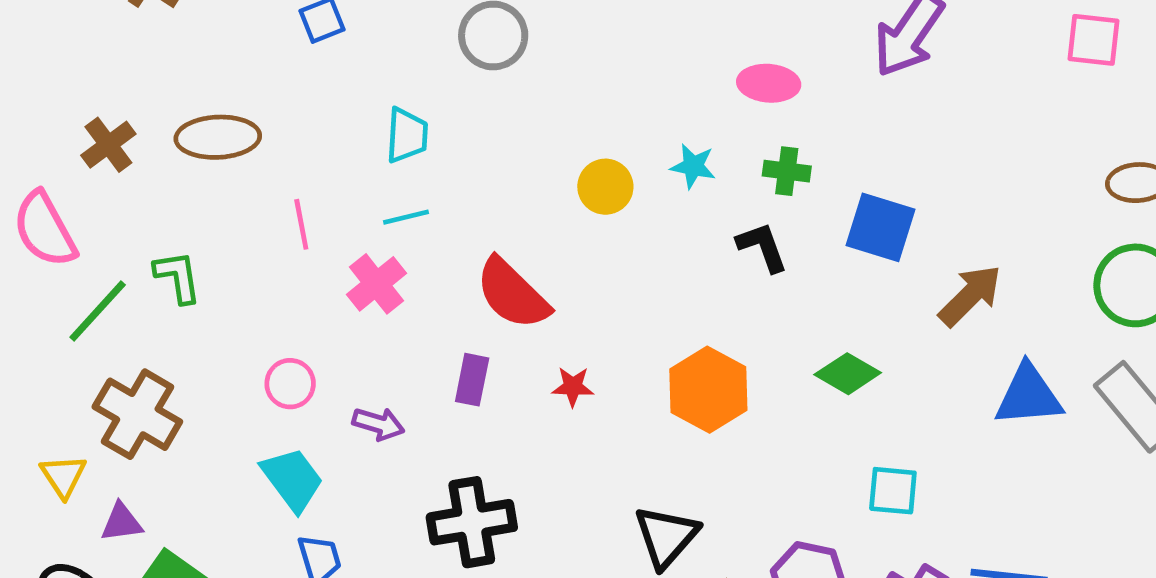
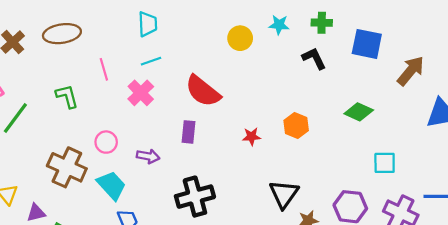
green L-shape: (178, 277) -> (67, 96), moved
red star: (573, 387) -> (252, 136), moved
orange hexagon: (708, 390) -> (296, 126), size x0.7
brown cross: (137, 414) -> (67, 167), moved

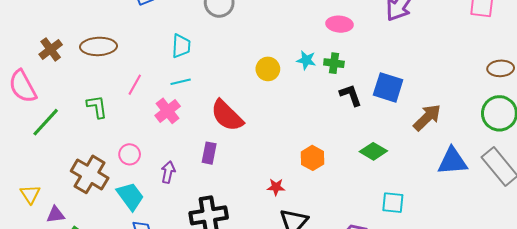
green cross: (322, 23) -> (334, 63), moved
black L-shape: (314, 58) -> (351, 95), moved
pink line: (104, 69) -> (135, 85), turned 40
red star: (252, 136) -> (276, 187), moved
purple arrow: (148, 156) -> (168, 172), turned -95

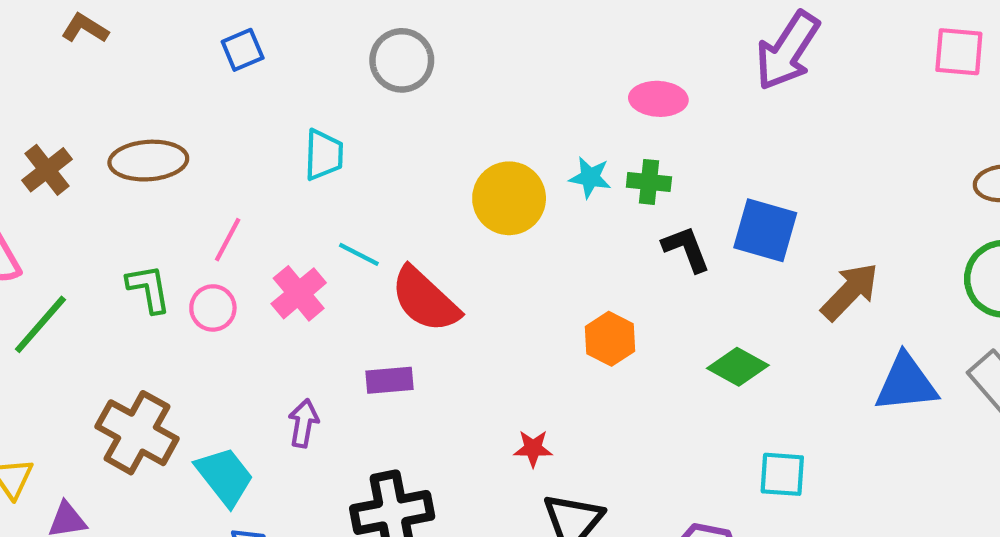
yellow circle: (268, 69) -> (509, 198), size x1.4
cyan line: (181, 82) -> (359, 254), moved, turned 42
purple rectangle: (209, 153) -> (389, 380), turned 75
pink circle: (130, 154) -> (213, 308), moved
orange hexagon: (312, 158) -> (610, 339), moved

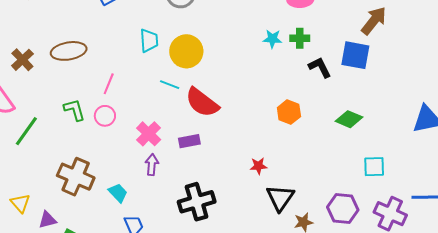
yellow circle: (509, 198) -> (186, 51), moved
brown arrow: (850, 292) -> (374, 21), moved
pink cross: (299, 293) -> (149, 134), moved
cyan trapezoid: (225, 476) -> (118, 193), size x0.7

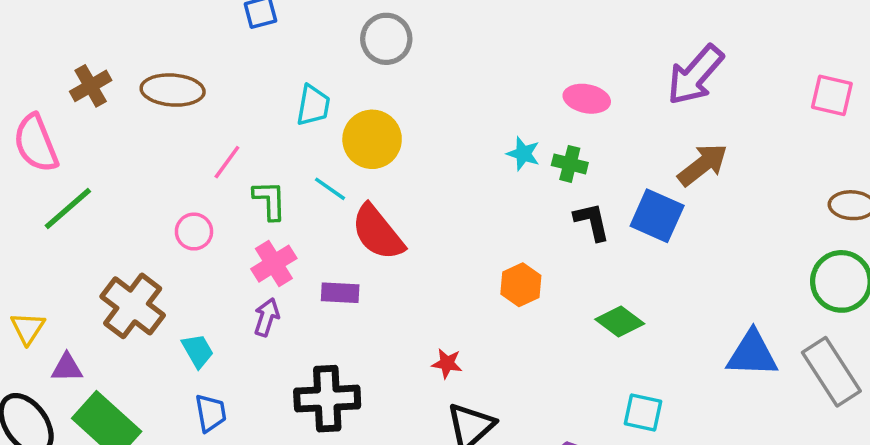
green L-shape: (75, 110) -> (270, 200), moved
pink circle: (105, 116) -> (194, 232), moved

